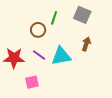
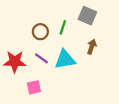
green line: (54, 18) -> (63, 27), moved

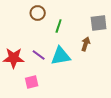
gray square: (87, 16) -> (99, 23), moved, turned -30
brown circle: (40, 32) -> (38, 13), moved

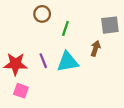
purple line: (39, 55) -> (43, 61), turned 32
pink square: (32, 82) -> (21, 91), moved, turned 32

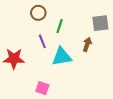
purple line: (43, 61) -> (42, 41), moved
pink square: (21, 91) -> (42, 88), moved

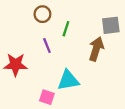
brown arrow: (87, 44) -> (96, 49), size x1.5
cyan triangle: (62, 57) -> (68, 80), moved

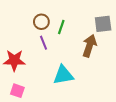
brown circle: (42, 14) -> (41, 22), moved
pink square: (47, 97) -> (17, 91), moved

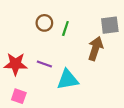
purple line: (43, 43) -> (44, 64), moved, turned -48

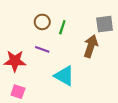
purple line: (44, 64) -> (42, 49), moved
cyan triangle: (68, 80) -> (64, 76), turned 40

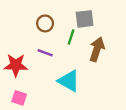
gray square: (105, 24) -> (85, 19), moved
green line: (62, 27) -> (71, 37), moved

